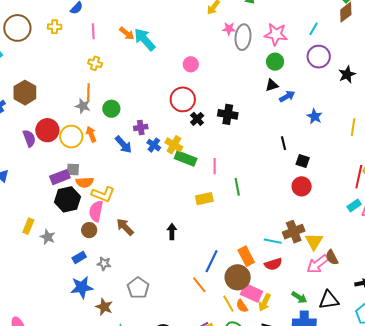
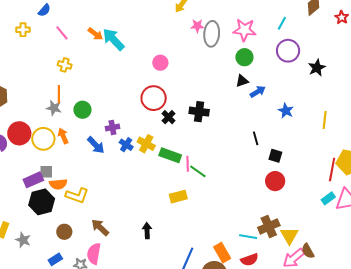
pink line: (93, 31) -> (62, 33), turned -35
green rectangle: (186, 159) -> (170, 155), moved
green line: (237, 187) -> (198, 171), moved, turned -42
pink semicircle: (96, 211) -> (94, 254), moved

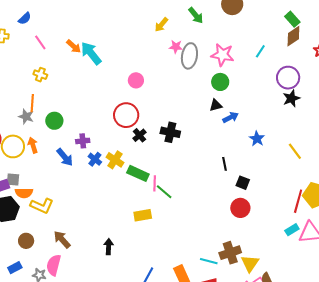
purple circle: (288, 51) -> (288, 78), moved
yellow line: (325, 120) -> (295, 151), turned -48

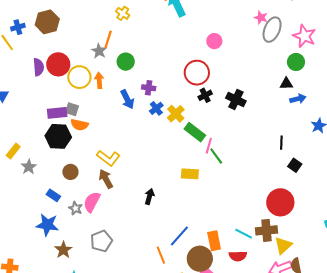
yellow L-shape: (42, 206) -> (108, 158), moved
red circle: (240, 208) -> (280, 202), moved, size x1.4
blue rectangle: (15, 268) -> (53, 195), turned 48

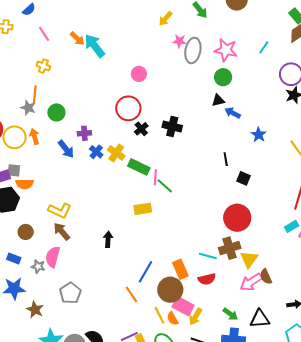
blue arrow: (298, 99) -> (233, 113), turned -126

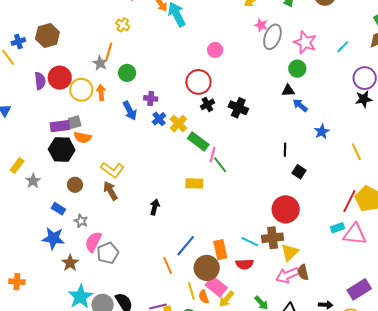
gray square: (14, 170) -> (75, 122), turned -32
pink semicircle: (53, 257) -> (93, 242), moved

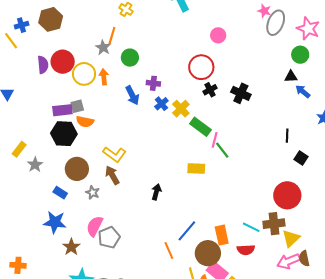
brown circle: (75, 185) -> (77, 169), size x1.5
gray star: (81, 221) -> (93, 192), moved

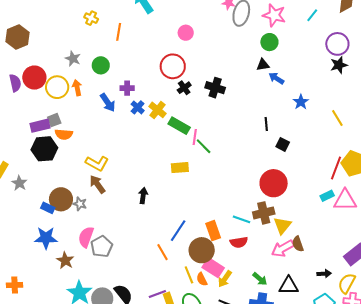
orange line: (112, 36) -> (119, 32), moved
brown circle: (77, 169) -> (61, 199), moved

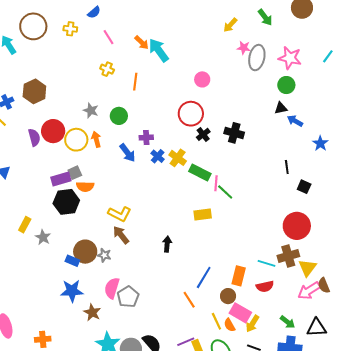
orange rectangle: (213, 231) -> (239, 276), turned 36
brown circle: (202, 250) -> (228, 296), size x0.6

